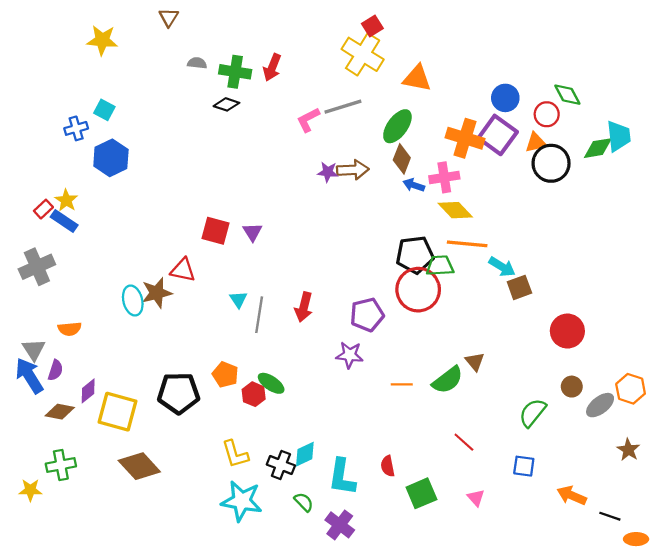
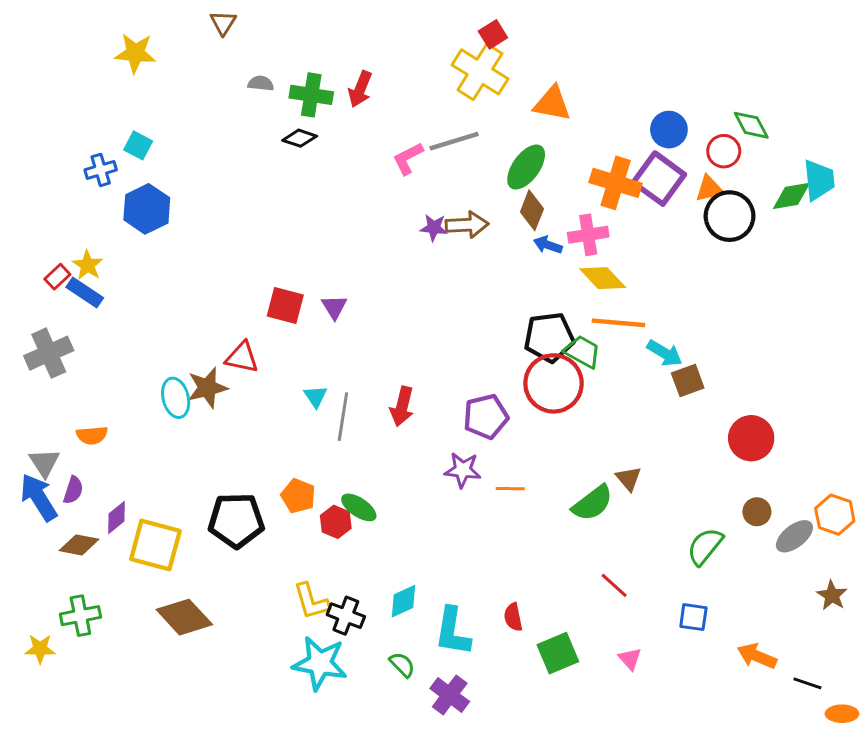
green trapezoid: (440, 266) -> (582, 352), turned 32
orange line: (402, 384) -> (510, 489), moved
black cross: (281, 465) -> (346, 616), moved

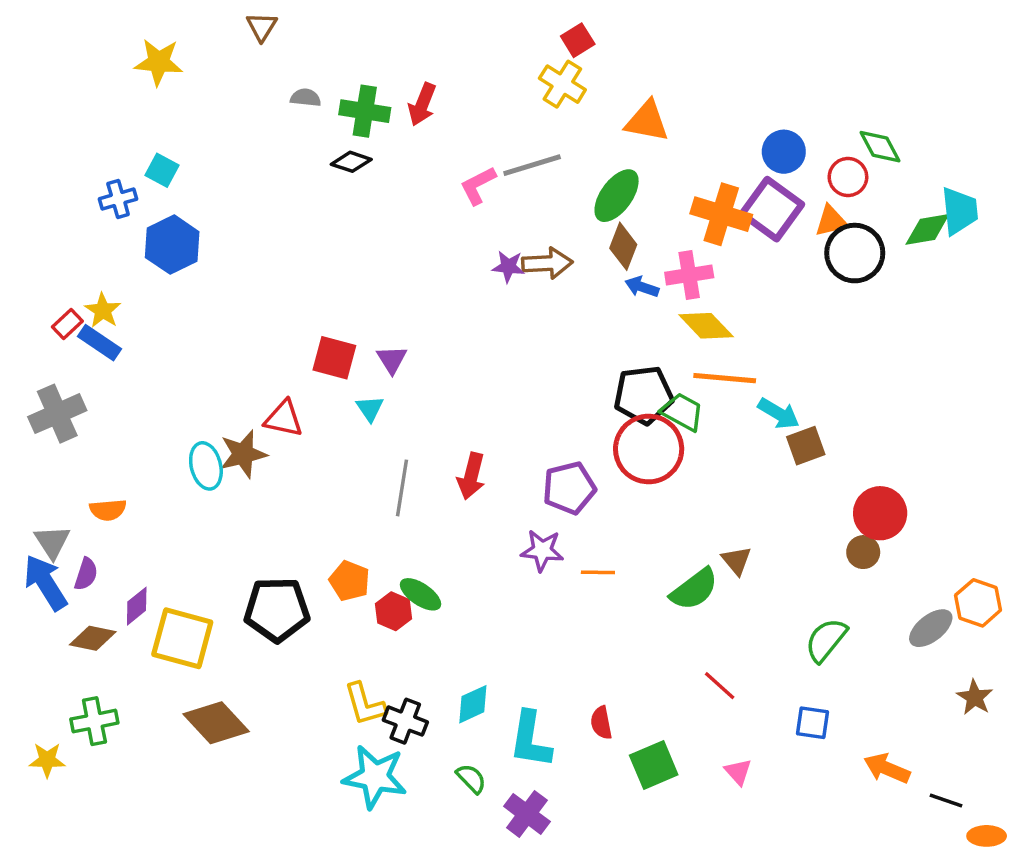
yellow cross: (480, 72) -> (562, 84), size x0.7
cyan triangle: (316, 396) -> (370, 408), moved
brown circle: (757, 512) -> (863, 552), moved

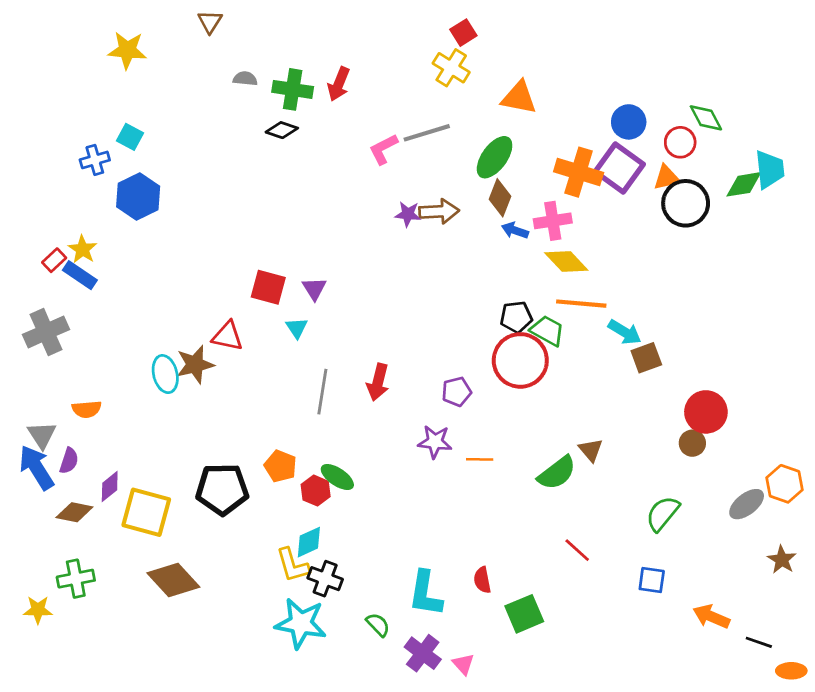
black pentagon: (644, 395) -> (516, 317), size x0.7
purple pentagon: (569, 488) -> (457, 392), size x0.7
cyan diamond: (473, 704) -> (309, 542), moved
pink triangle: (738, 772) -> (463, 664), moved

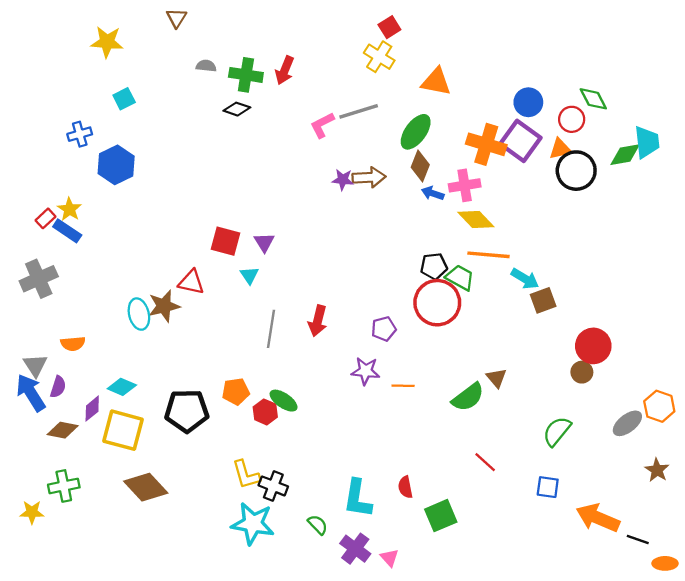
cyan square: (130, 137) -> (124, 99), moved, turned 35
orange pentagon: (280, 466) -> (236, 391), turned -30
cyan diamond: (309, 542) -> (122, 387), moved, turned 48
orange arrow: (711, 617) -> (598, 518), size x1.4

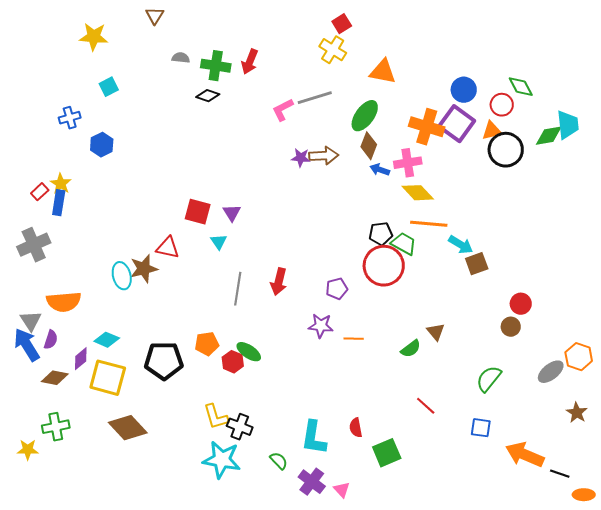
blue hexagon: (116, 165) -> (102, 145), size x0.7
blue rectangle: (67, 231) -> (59, 203), turned 65
orange semicircle: (73, 344) -> (64, 302), size x1.6
red circle: (593, 346) -> (521, 304), size x0.7
green semicircle: (468, 397) -> (411, 349), size x0.7

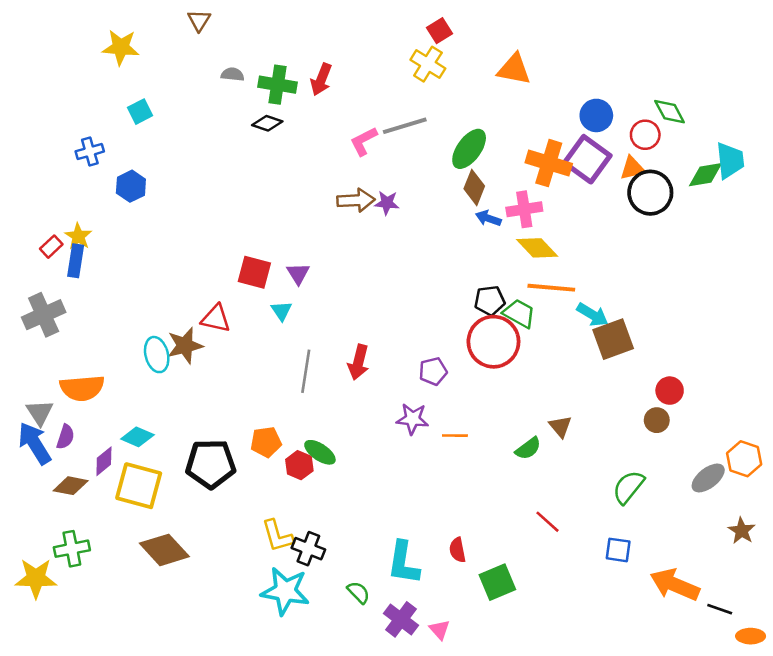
orange triangle: (383, 72) -> (514, 69), moved
brown arrow: (324, 156) -> (356, 200), moved
brown square: (477, 264) -> (613, 339), size x1.4
yellow star: (28, 450) -> (36, 578), size x1.5

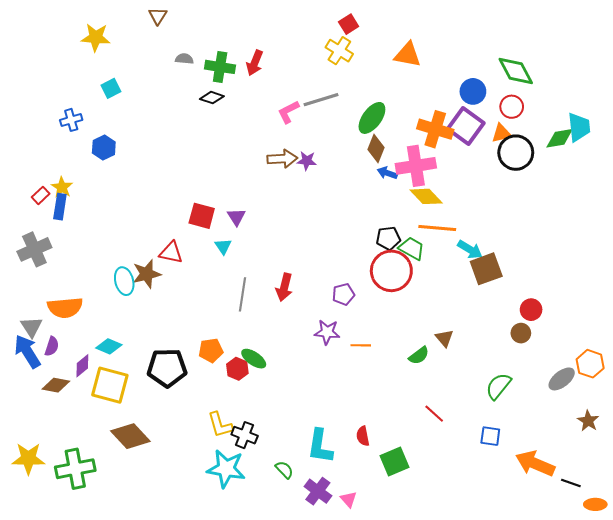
green diamond: (670, 112) -> (516, 71), moved, size x1.4
pink cross: (524, 209) -> (416, 166), size x1.4
green cross: (72, 549) -> (75, 469), moved, size x1.4

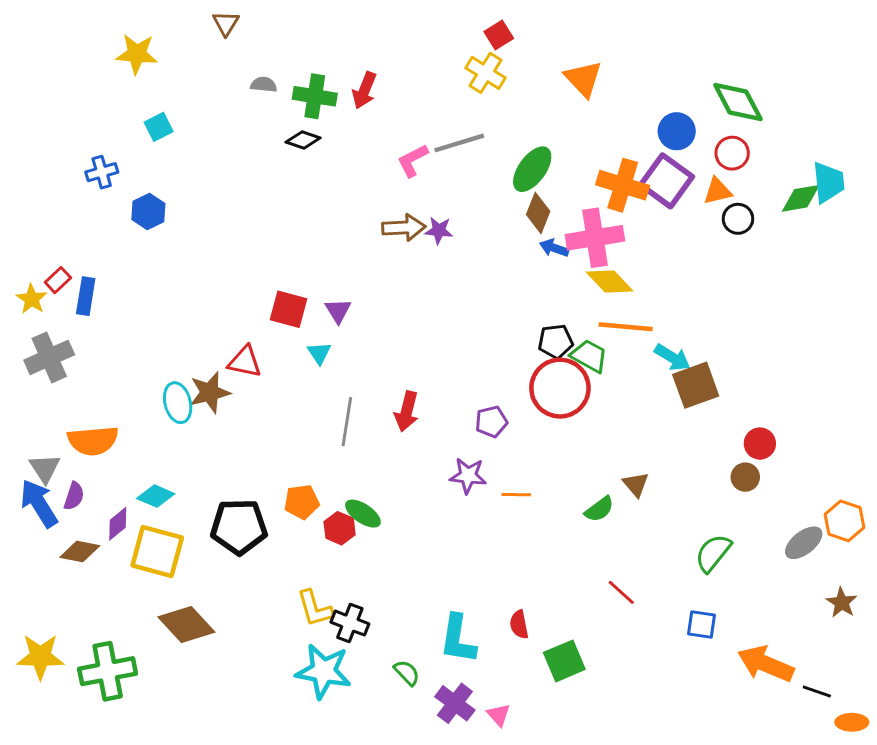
orange triangle: (408, 55) -> (583, 79), turned 36
black circle: (516, 153) -> (738, 219), size x0.6
yellow star: (62, 187) -> (32, 299), moved

